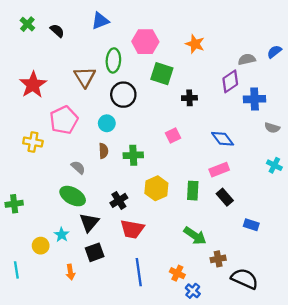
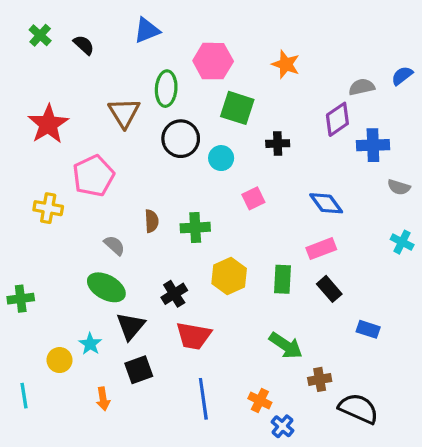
cyan circle: (107, 123) -> (221, 158), moved

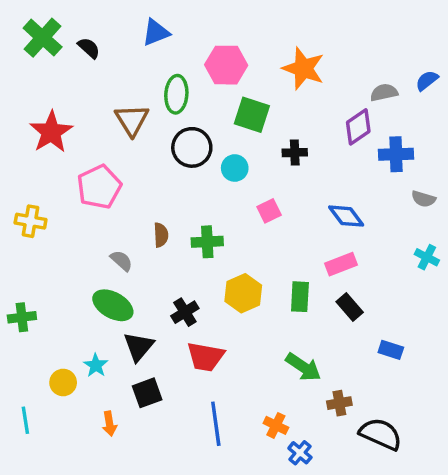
green cross: (40, 35) -> (43, 38), size x1.6
orange star: (286, 64) -> (303, 68), size x1.4
yellow cross: (48, 208) -> (31, 221), moved

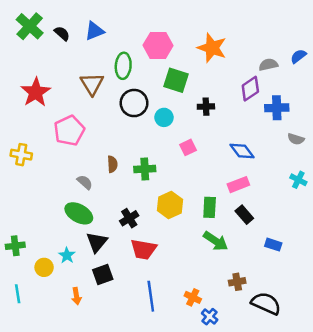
blue triangle: (156, 32) -> (94, 31), moved
green cross: (22, 317) -> (15, 246), moved
green arrow: (303, 367) -> (216, 241), moved

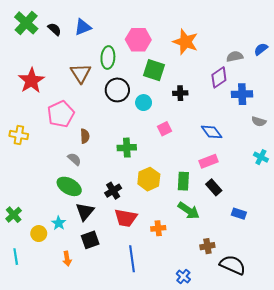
brown semicircle: (112, 164) -> (85, 136), moved
green cross: (15, 246) -> (14, 215), turned -35
orange cross: (193, 297) -> (158, 228), moved, turned -32

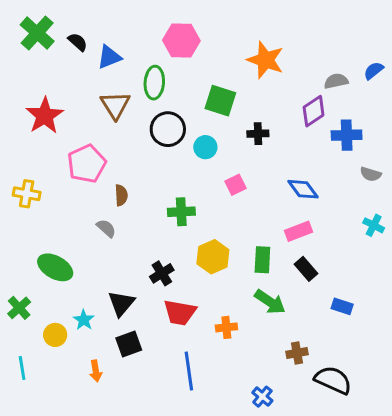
blue triangle: (83, 27) -> (109, 57), moved
pink hexagon: (138, 40) -> (181, 41), moved
green ellipse: (69, 186) -> (55, 267), moved

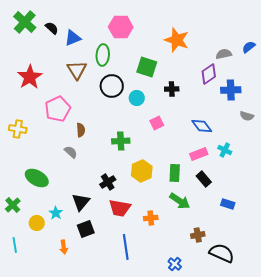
cyan cross: (374, 225) -> (225, 150), moved

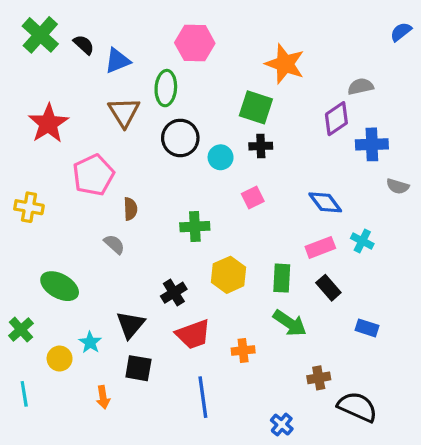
blue semicircle: (249, 47) -> (401, 32), moved
green square: (147, 67) -> (256, 107), moved
black cross: (172, 89) -> (261, 146), moved
red trapezoid: (120, 208) -> (193, 334), turned -30
black square: (86, 229) -> (138, 368), turned 30

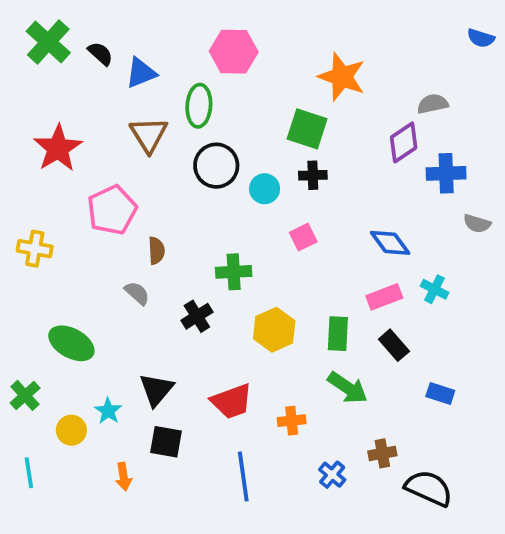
blue semicircle: (401, 32) -> (481, 38), turned -125
black cross: (174, 293) -> (197, 316), moved
blue cross: (282, 425) -> (332, 475), moved

